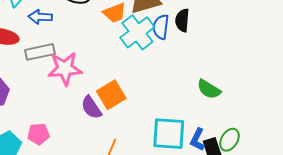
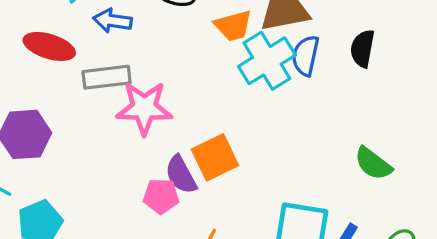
black semicircle: (182, 20) -> (362, 48), moved
pink pentagon: (38, 134) -> (161, 196), moved

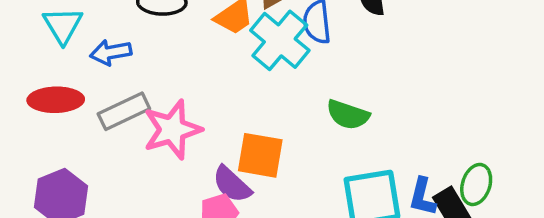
orange square: (215, 157) -> (260, 155), turned -36
green semicircle: (373, 164) -> (348, 115), moved

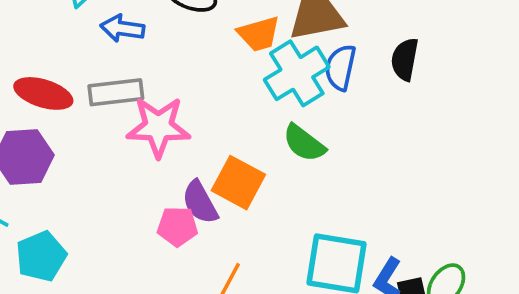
red ellipse: (56, 100) -> (43, 93), moved
green semicircle: (348, 115) -> (304, 143), moved

